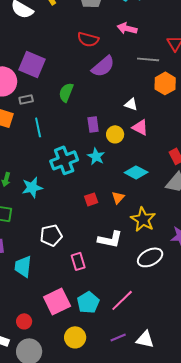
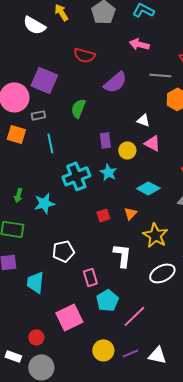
red semicircle: (88, 39) -> (84, 55), moved
white L-shape: (110, 239) -> (122, 255), turned -95
cyan pentagon: (88, 302) -> (107, 300), moved
yellow circle: (75, 337) -> (103, 350), moved

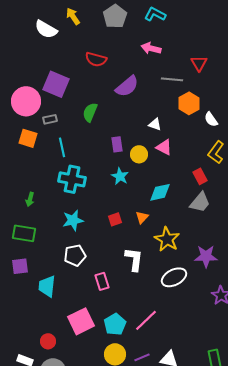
cyan cross: (76, 176) -> (72, 179), moved, turned 32
cyan diamond: (148, 188) -> (160, 192), turned -40
cyan star: (44, 203) -> (73, 220), moved
cyan pentagon: (107, 300) -> (115, 324), moved

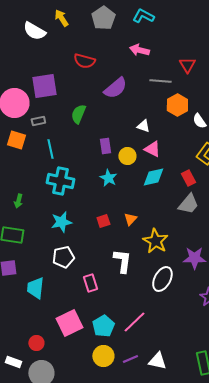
purple square: (56, 84) -> (44, 86), turned -32
cyan diamond: (160, 192) -> (153, 177), moved
white ellipse: (174, 277) -> (162, 279), turned -35

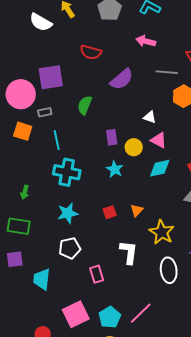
white ellipse: (162, 279) -> (169, 270), turned -35

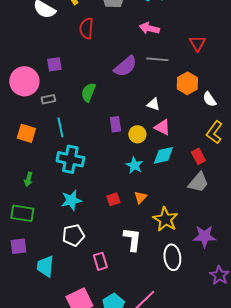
red semicircle: (91, 52) -> (86, 28), moved, turned 80
gray line: (167, 72) -> (157, 59), moved
purple square: (51, 77) -> (54, 64), size x0.6
orange square: (23, 131) -> (26, 133), moved
cyan star: (115, 169) -> (134, 165), moved

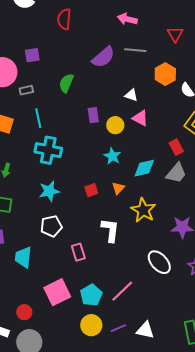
cyan diamond: (163, 155) -> (144, 168), moved
white ellipse: (172, 257) -> (159, 262), moved, turned -35

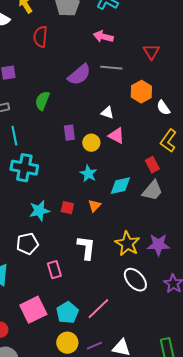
red square: (91, 190) -> (67, 208), turned 32
cyan star: (49, 191) -> (39, 211), moved
yellow star: (143, 210) -> (127, 244), moved

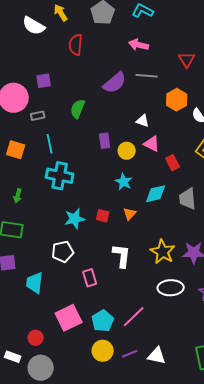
red rectangle: (152, 165) -> (173, 163), moved
gray trapezoid: (152, 191) -> (188, 199), turned 135
white ellipse: (135, 280) -> (171, 288), turned -50

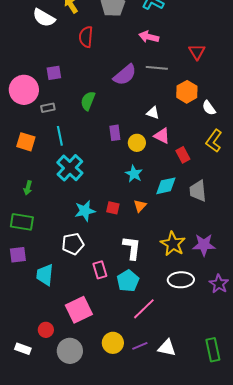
cyan cross: (60, 176) -> (70, 168), turned 32
cyan pentagon: (103, 321) -> (128, 281), moved
gray circle: (41, 368) -> (70, 351), moved

